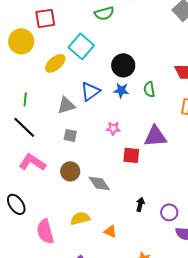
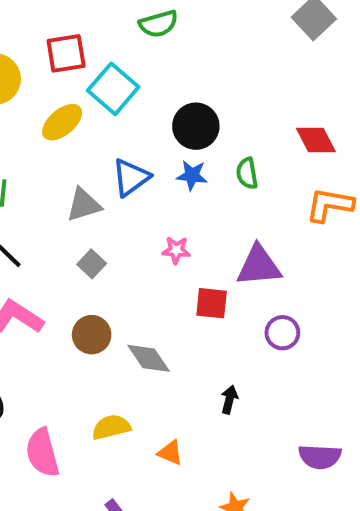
red square: (45, 18) -> (66, 53), moved
gray square: (70, 135) -> (92, 264), turned 32
purple circle: (169, 212) -> (282, 333), moved

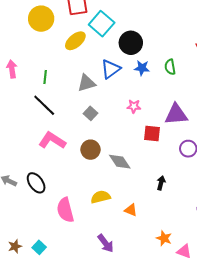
black circle: (196, 126) -> (131, 43), moved

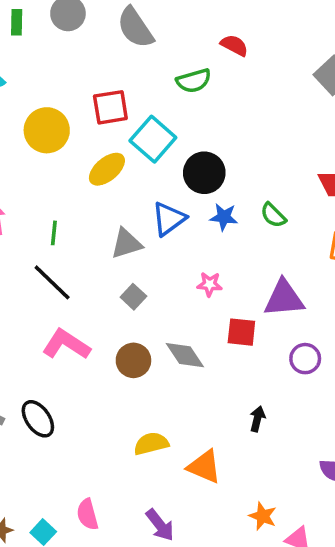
green semicircle: (170, 67) -> (273, 215), turned -35
gray diamond: (120, 162) -> (185, 355), moved
pink semicircle: (65, 210) -> (87, 514), moved, size x0.7
orange triangle: (131, 210) -> (204, 467), size x1.5

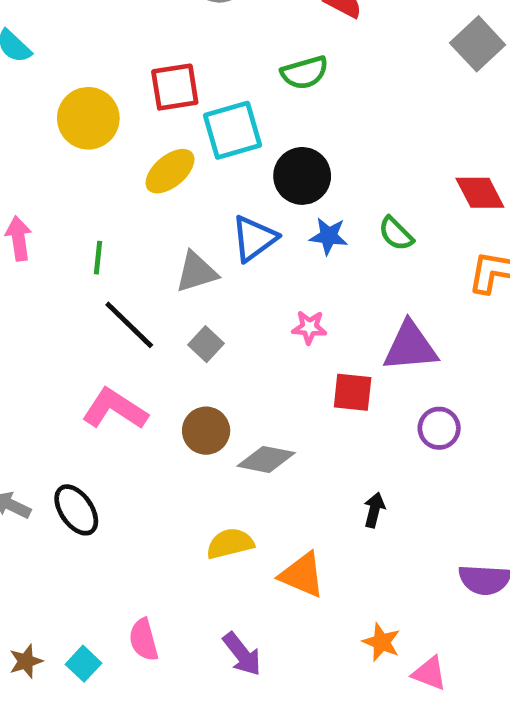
green semicircle: (194, 81) -> (305, 73), moved
cyan square: (153, 139) -> (232, 130), turned 33
black line: (52, 282) -> (129, 325), moved
gray diamond: (185, 355) -> (266, 459), moved, turned -45

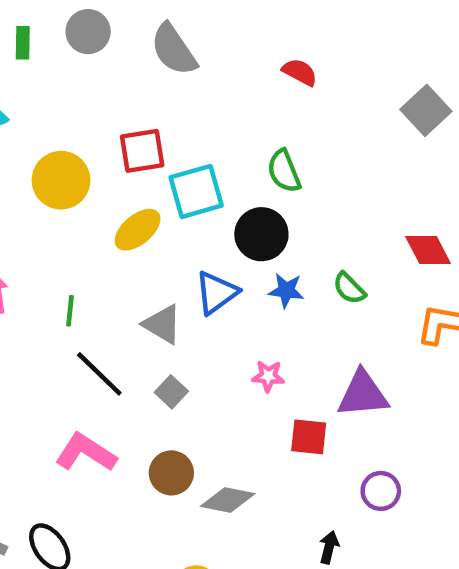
green semicircle: (305, 73) -> (284, 171), moved, turned 84
gray triangle: (196, 272) -> (162, 324), turned 48
purple circle: (439, 428) -> (381, 491), moved

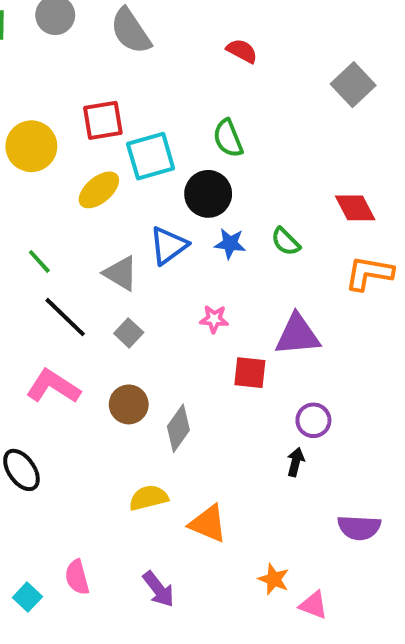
green line: (70, 311) -> (39, 261), turned -48
gray diamond: (228, 500) -> (178, 428), turned -66
black arrow: (329, 547) -> (296, 462), moved

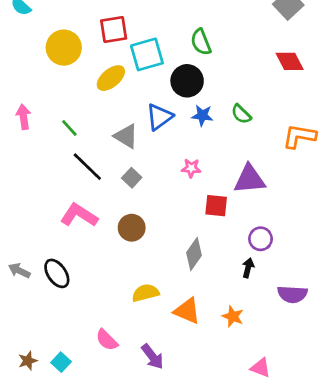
red diamond: (355, 208) -> (290, 61), moved
gray diamond: (178, 428) -> (194, 254), moved
purple semicircle: (359, 528) -> (292, 294), moved
pink semicircle: (77, 577) -> (107, 340), moved, turned -30
orange star: (274, 579) -> (233, 316), moved

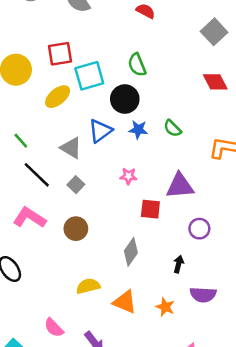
purple circle: (261, 239) -> (199, 229), moved
purple semicircle: (292, 294) -> (203, 295), moved

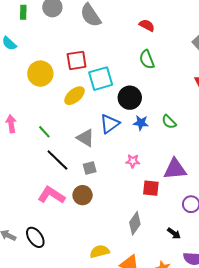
green semicircle: (137, 65) -> (147, 59), moved
gray square: (76, 185) -> (90, 168), turned 32
brown circle: (76, 229) -> (83, 195), moved
black arrow: (179, 264) -> (174, 233), turned 112

